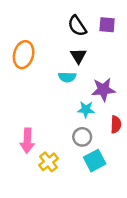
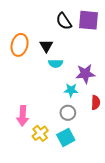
purple square: (107, 25) -> (88, 20), size x1.5
black triangle: (78, 56) -> (46, 46), moved
cyan square: (95, 161) -> (66, 137), moved

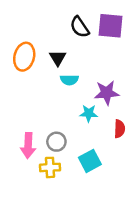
gray circle: (68, 113) -> (56, 142), moved
yellow cross: (40, 133) -> (50, 167), turned 35
cyan square: (66, 137) -> (90, 161), moved

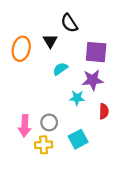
purple square: (111, 26) -> (96, 52), moved
black triangle: (58, 58) -> (50, 41), moved
cyan semicircle: (69, 80) -> (60, 69), turned 144

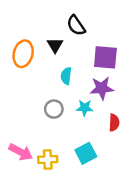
cyan semicircle: (60, 69) -> (66, 76), turned -48
gray circle: (49, 122) -> (54, 109), moved
pink arrow: (25, 126) -> (21, 152), moved, turned -65

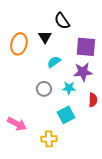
cyan semicircle: (66, 76) -> (54, 62), turned 48
cyan square: (86, 153) -> (66, 115), moved
yellow cross: (48, 159) -> (49, 139), moved

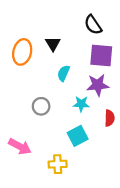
black semicircle: (62, 21) -> (93, 25), moved
cyan semicircle: (54, 62) -> (63, 73), turned -32
gray circle: (44, 89) -> (41, 106), moved

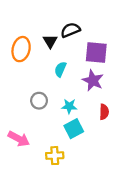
black semicircle: (93, 25) -> (70, 30), moved, turned 102
purple star: (98, 85) -> (93, 80), turned 30
cyan star: (81, 104) -> (69, 106), moved

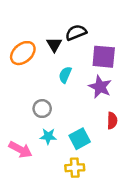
orange ellipse: (21, 49) -> (23, 53), turned 35
cyan star: (69, 106) -> (48, 136), moved
yellow cross: (55, 156) -> (75, 168), moved

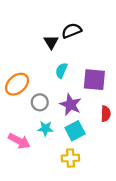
orange ellipse: (23, 53) -> (17, 84), moved
purple square: (104, 57) -> (94, 80), moved
purple star: (100, 87) -> (70, 105), moved

